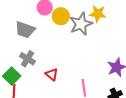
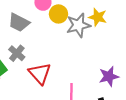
red triangle: (52, 74) -> (40, 73), size x1.6

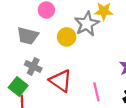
yellow circle: (58, 14) -> (67, 37), moved

